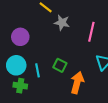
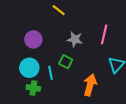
gray star: (62, 23) -> (75, 39), moved
green square: (60, 65) -> (66, 62), moved

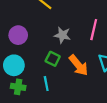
cyan line: (51, 73) -> (46, 84), moved
orange arrow: (90, 85) -> (79, 65), moved, turned 125

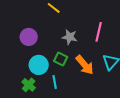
cyan circle: (14, 65) -> (39, 65), moved
green cross: (18, 87) -> (29, 85), turned 32

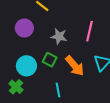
purple circle: (29, 37) -> (24, 28), moved
cyan line: (55, 82) -> (58, 90), moved

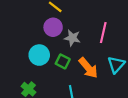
purple circle: (24, 28) -> (53, 27), moved
cyan circle: (26, 66) -> (39, 55), moved

